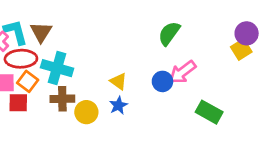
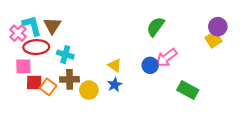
cyan cross: (57, 68) -> (65, 55), size x0.7
orange square: (28, 81) -> (48, 87), moved

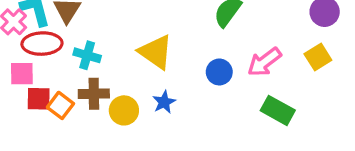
yellow square: (214, 40) -> (318, 57), moved
pink arrow: (166, 58) -> (264, 62), moved
yellow triangle: (115, 65) -> (156, 52), moved, size x1.6

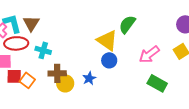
yellow triangle: (156, 52) -> (107, 40), moved
blue circle: (219, 72) -> (109, 60), moved
brown cross: (94, 94) -> (57, 73), moved

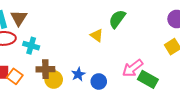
yellow triangle: (107, 40) -> (97, 35), size x0.6
pink arrow: (149, 54) -> (133, 68), moved
blue circle: (109, 60) -> (99, 81), moved

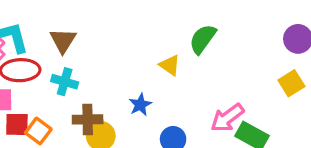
brown triangle: (19, 18) -> (63, 41), moved
blue star: (78, 74) -> (140, 105), moved

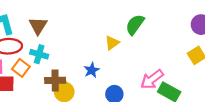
yellow triangle: (170, 65) -> (112, 43), turned 49
orange square: (38, 131) -> (21, 68), moved

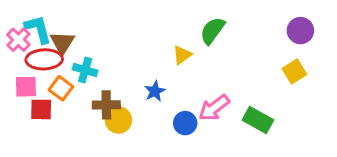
brown triangle: (38, 26) -> (62, 43), moved
pink arrow: (152, 79) -> (214, 108), moved

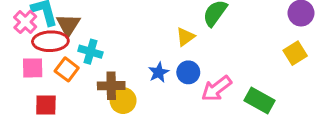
red square: (41, 109) -> (46, 105), moved
blue circle: (185, 123) -> (188, 72), moved

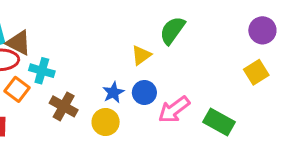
brown triangle: (68, 25) -> (19, 43), turned -35
brown cross: (111, 86) -> (64, 106), turned 30
yellow circle: (123, 101) -> (106, 122), moved

